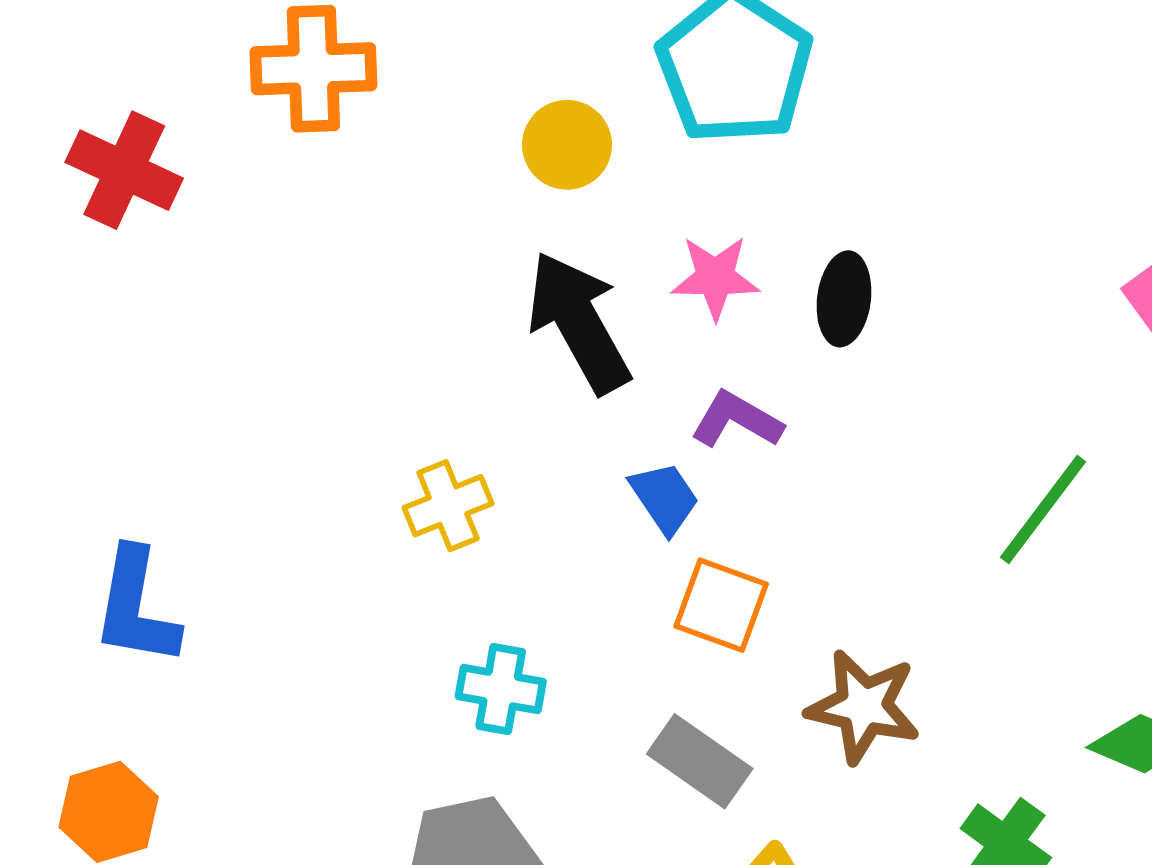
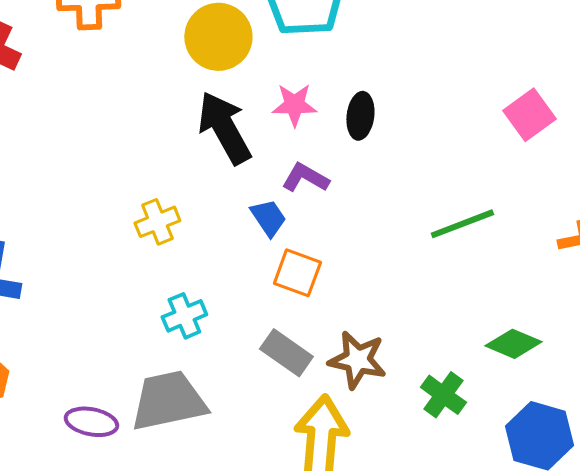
yellow circle: (567, 145) -> (218, 37), size x1.5
green line: (1043, 510) -> (462, 224), turned 32
cyan cross: (501, 689) -> (184, 316), turned -33
brown star: (863, 707) -> (357, 360), moved

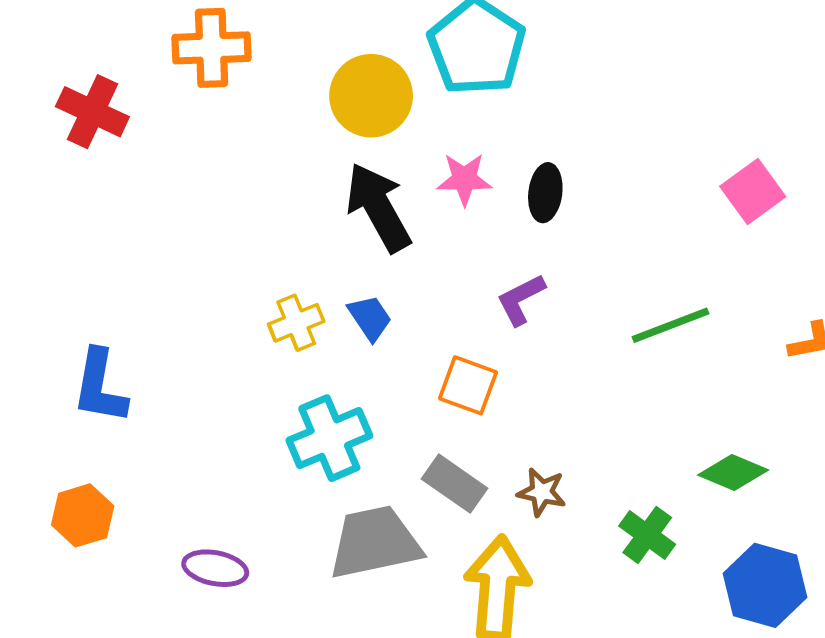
purple L-shape: (305, 178) -> (521, 299), moved, turned -57
blue trapezoid: (268, 218) -> (370, 318), moved
cyan cross: (184, 316) -> (329, 438), size x1.5
brown star: (357, 360) -> (542, 492), size x0.7
gray trapezoid: (168, 401) -> (375, 542), moved

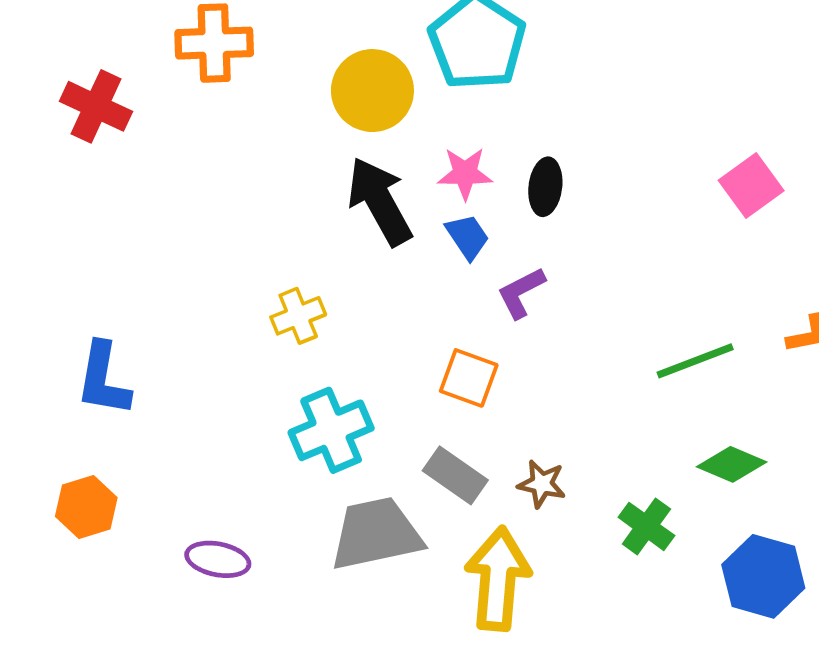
blue trapezoid: (370, 318) -> (467, 237), moved
green line: (670, 325) -> (695, 361), moved

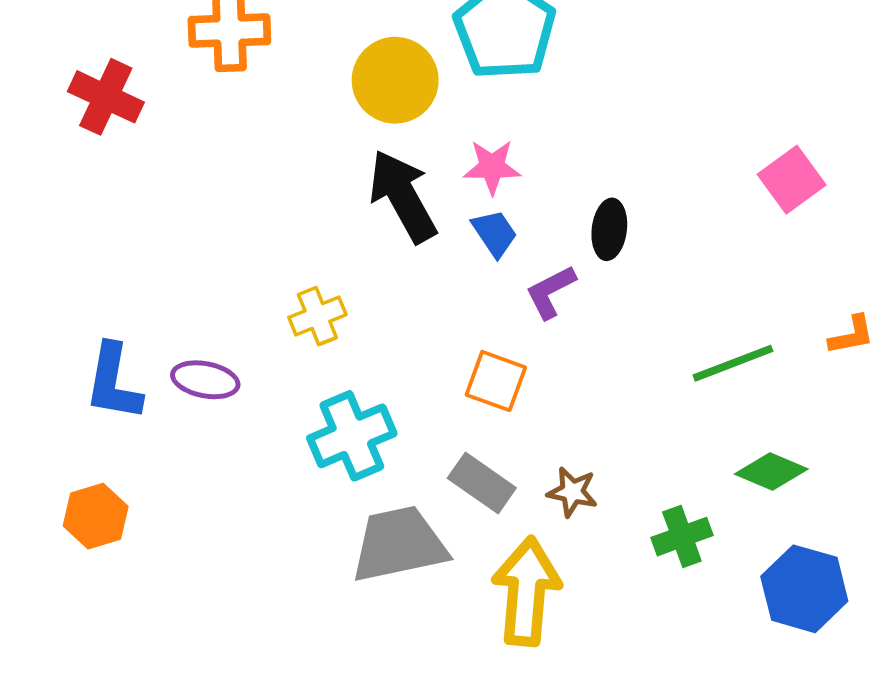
black ellipse: (545, 187) -> (609, 229), moved
green cross: (646, 526) -> (682, 537), turned 34
purple ellipse: (218, 559) -> (205, 380), moved

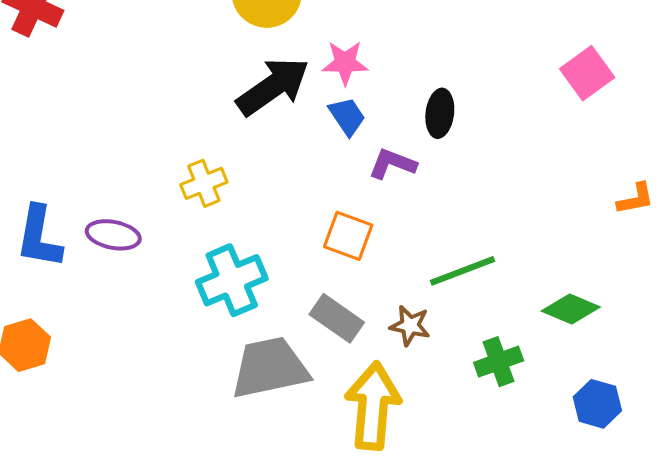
black arrow: (403, 196) -> (273, 87), turned 84
purple L-shape: (551, 292) -> (392, 164), turned 48
green line: (733, 363) -> (462, 271), moved
blue hexagon: (804, 589) -> (597, 404), size x0.7

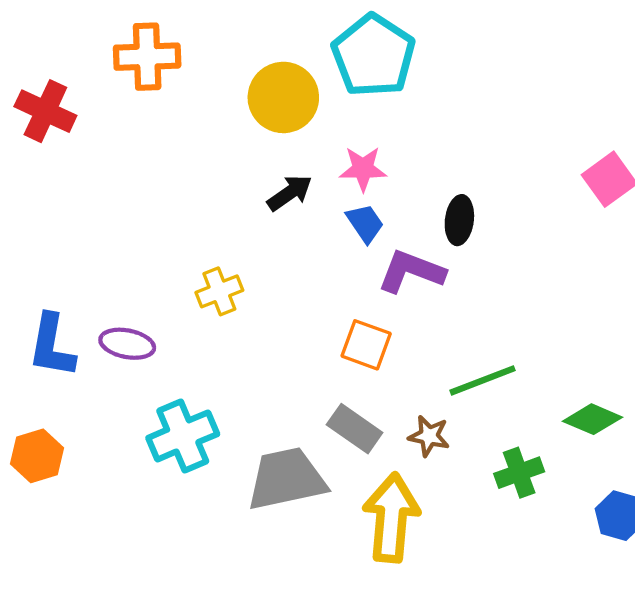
black arrow: (273, 87) -> (290, 193), size x0.6
purple L-shape: (392, 164) -> (411, 271), size x1.4
cyan cross: (232, 280) -> (183, 436), moved

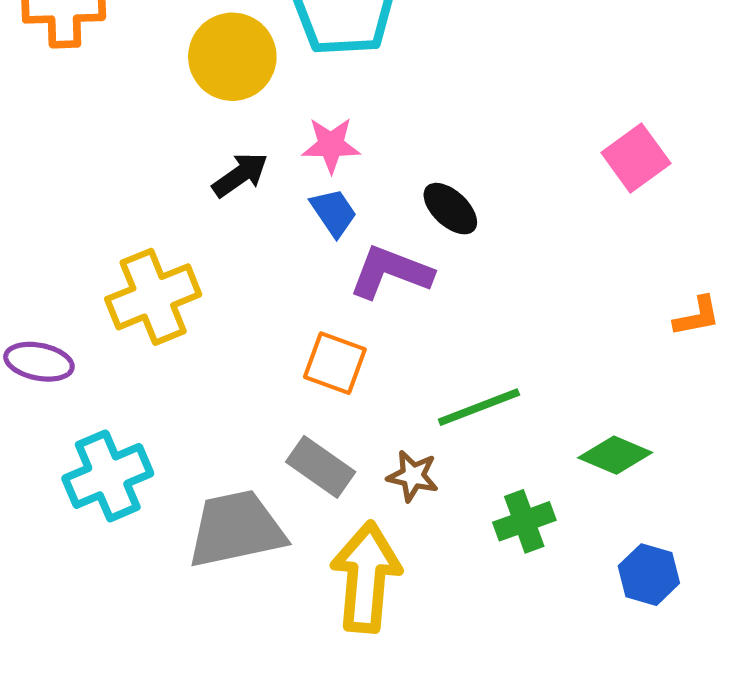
black ellipse: (459, 220) -> (450, 209), turned -54
yellow cross: (219, 291) -> (153, 297), size x1.6

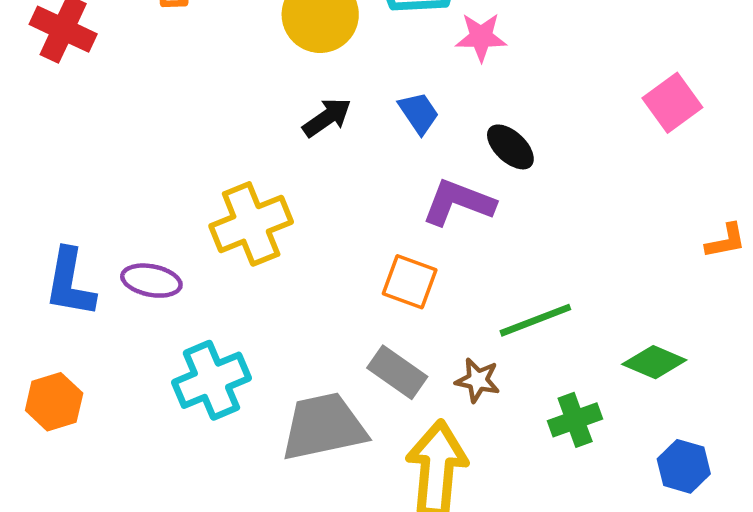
pink star: (331, 145) -> (481, 37), moved
blue trapezoid: (334, 212) -> (419, 113), moved

